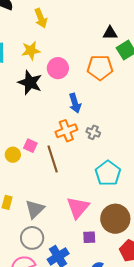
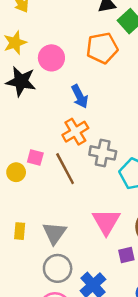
gray cross: (93, 132) -> (103, 153), moved, size x1.5

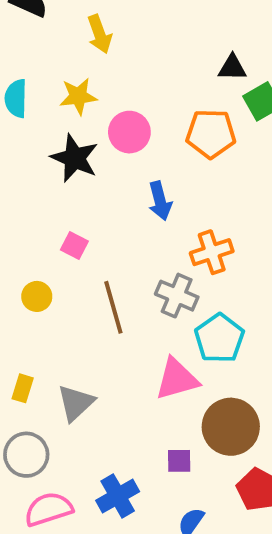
orange cross: (75, 132) -> (212, 252), moved
pink square: (35, 157) -> (74, 245), moved
pink triangle: (106, 222) -> (177, 379), moved, turned 32
gray circle: (58, 268) -> (26, 455), moved

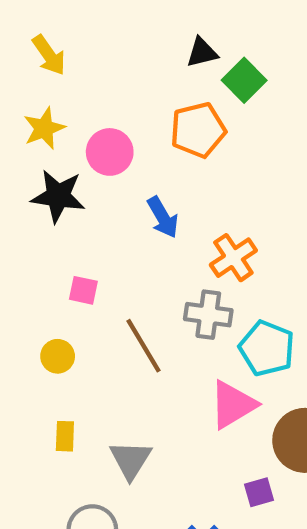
yellow rectangle: (23, 388) -> (65, 436), moved

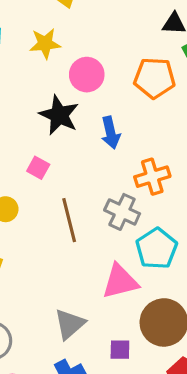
black star: (58, 196) -> (59, 115), moved
gray triangle: (131, 460) -> (70, 324), moved

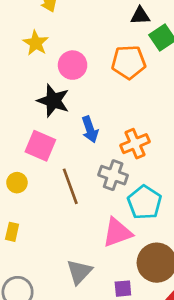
yellow star: (45, 44) -> (36, 43), turned -30
blue arrow: (111, 133) -> (90, 129), moved
pink square: (38, 168) -> (40, 146), size x1.6

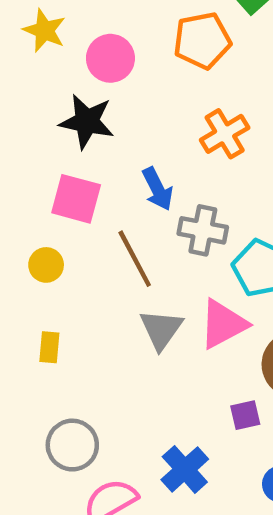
blue arrow: (90, 129) -> (158, 189), moved
orange cross: (135, 144) -> (225, 134), moved
gray triangle: (79, 272) -> (161, 329), moved

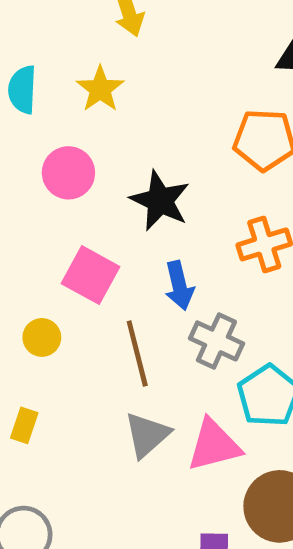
pink circle: (110, 58) -> (68, 173), moved
black star: (87, 121) -> (160, 201), moved

